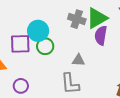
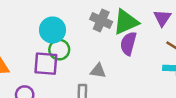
purple square: (20, 44) -> (46, 64), moved

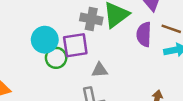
purple semicircle: (128, 43) -> (144, 34), moved
purple square: (46, 64) -> (75, 45), moved

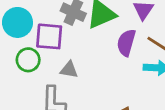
green circle: (56, 58) -> (28, 60), moved

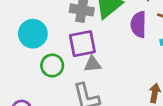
purple square: (49, 36) -> (82, 44), moved

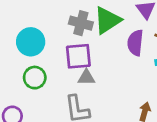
green circle: (52, 65) -> (35, 78), moved

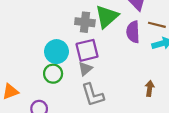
cyan circle: (31, 42) -> (56, 52), moved
gray triangle: (86, 77) -> (85, 69), moved, turned -32

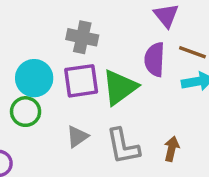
green triangle: (107, 17) -> (120, 87), moved
gray triangle: (85, 69) -> (77, 137), moved
gray L-shape: (93, 95) -> (123, 146), moved

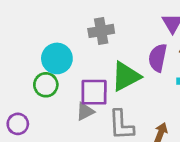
gray cross: (82, 37) -> (101, 31), turned -30
purple square: (81, 81) -> (94, 92), moved

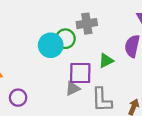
green triangle: (126, 76) -> (106, 61), size x0.6
green circle: (46, 85) -> (65, 39), moved

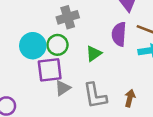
green circle: (65, 39) -> (57, 45), moved
purple square: (80, 73) -> (50, 70), moved

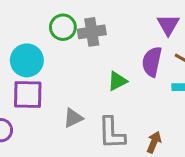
green circle: (57, 45) -> (63, 27), moved
cyan circle: (33, 46) -> (27, 60), moved
purple square: (50, 70) -> (28, 94), moved

